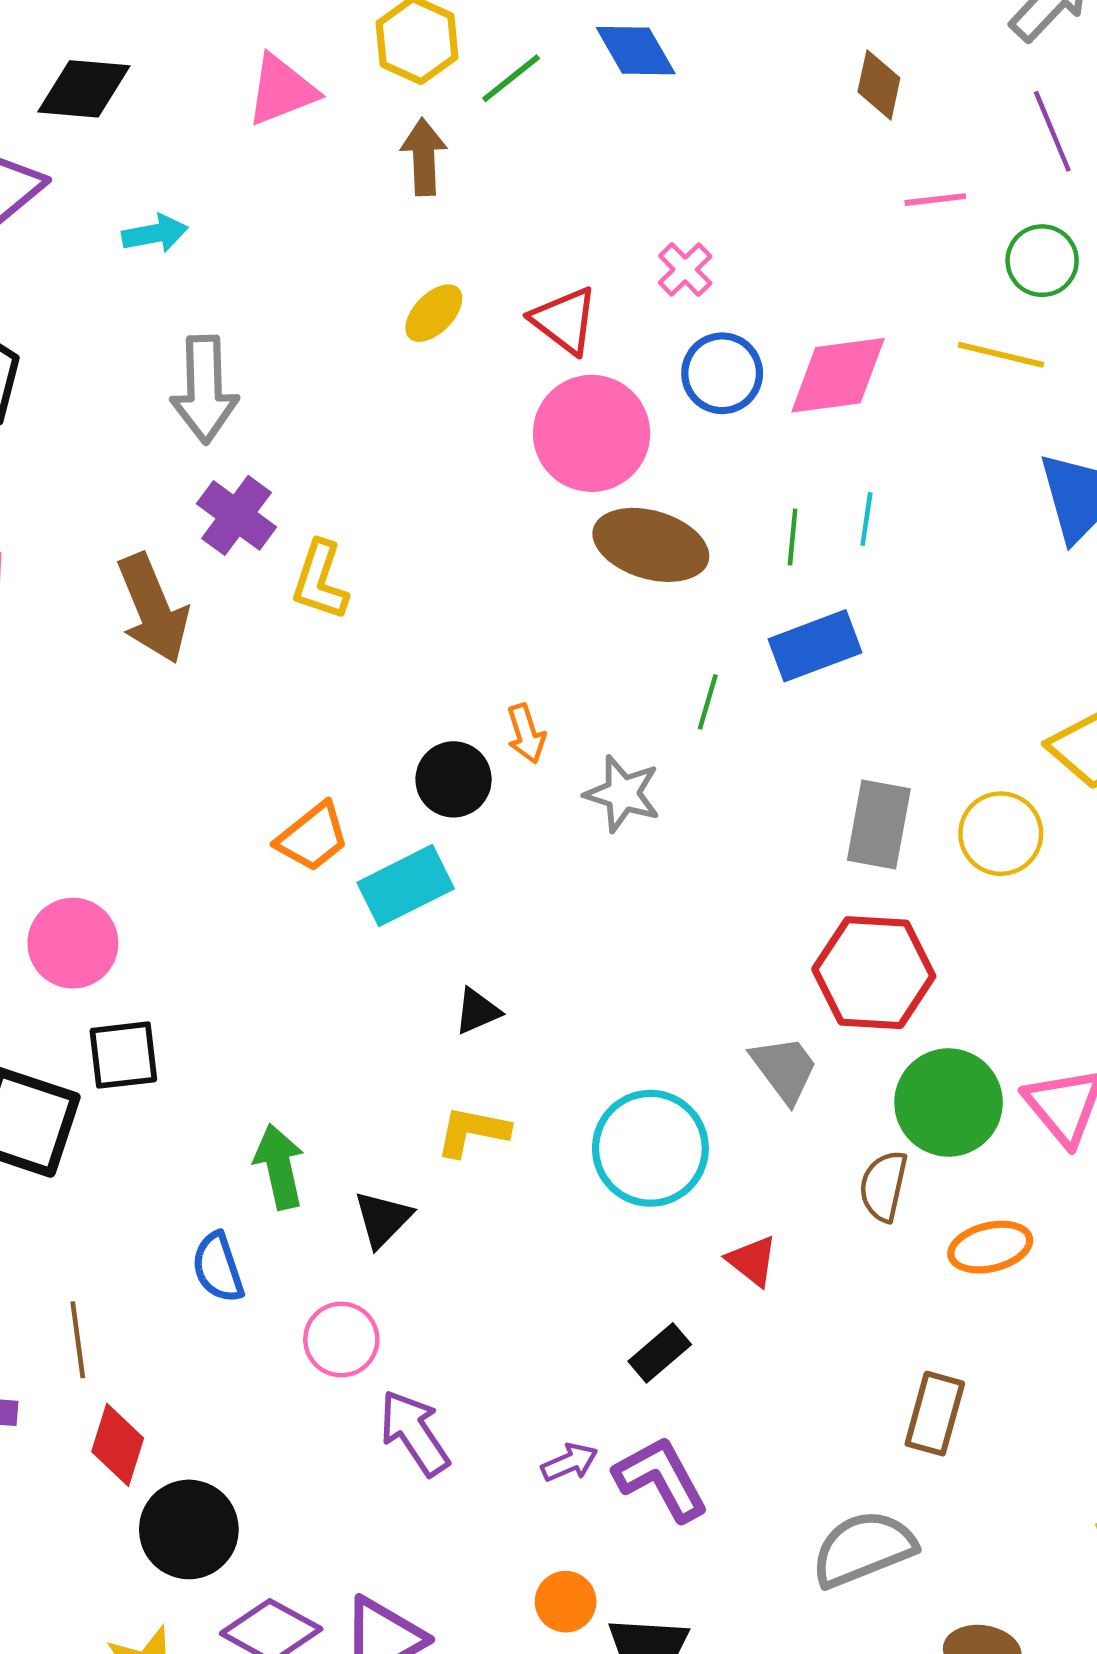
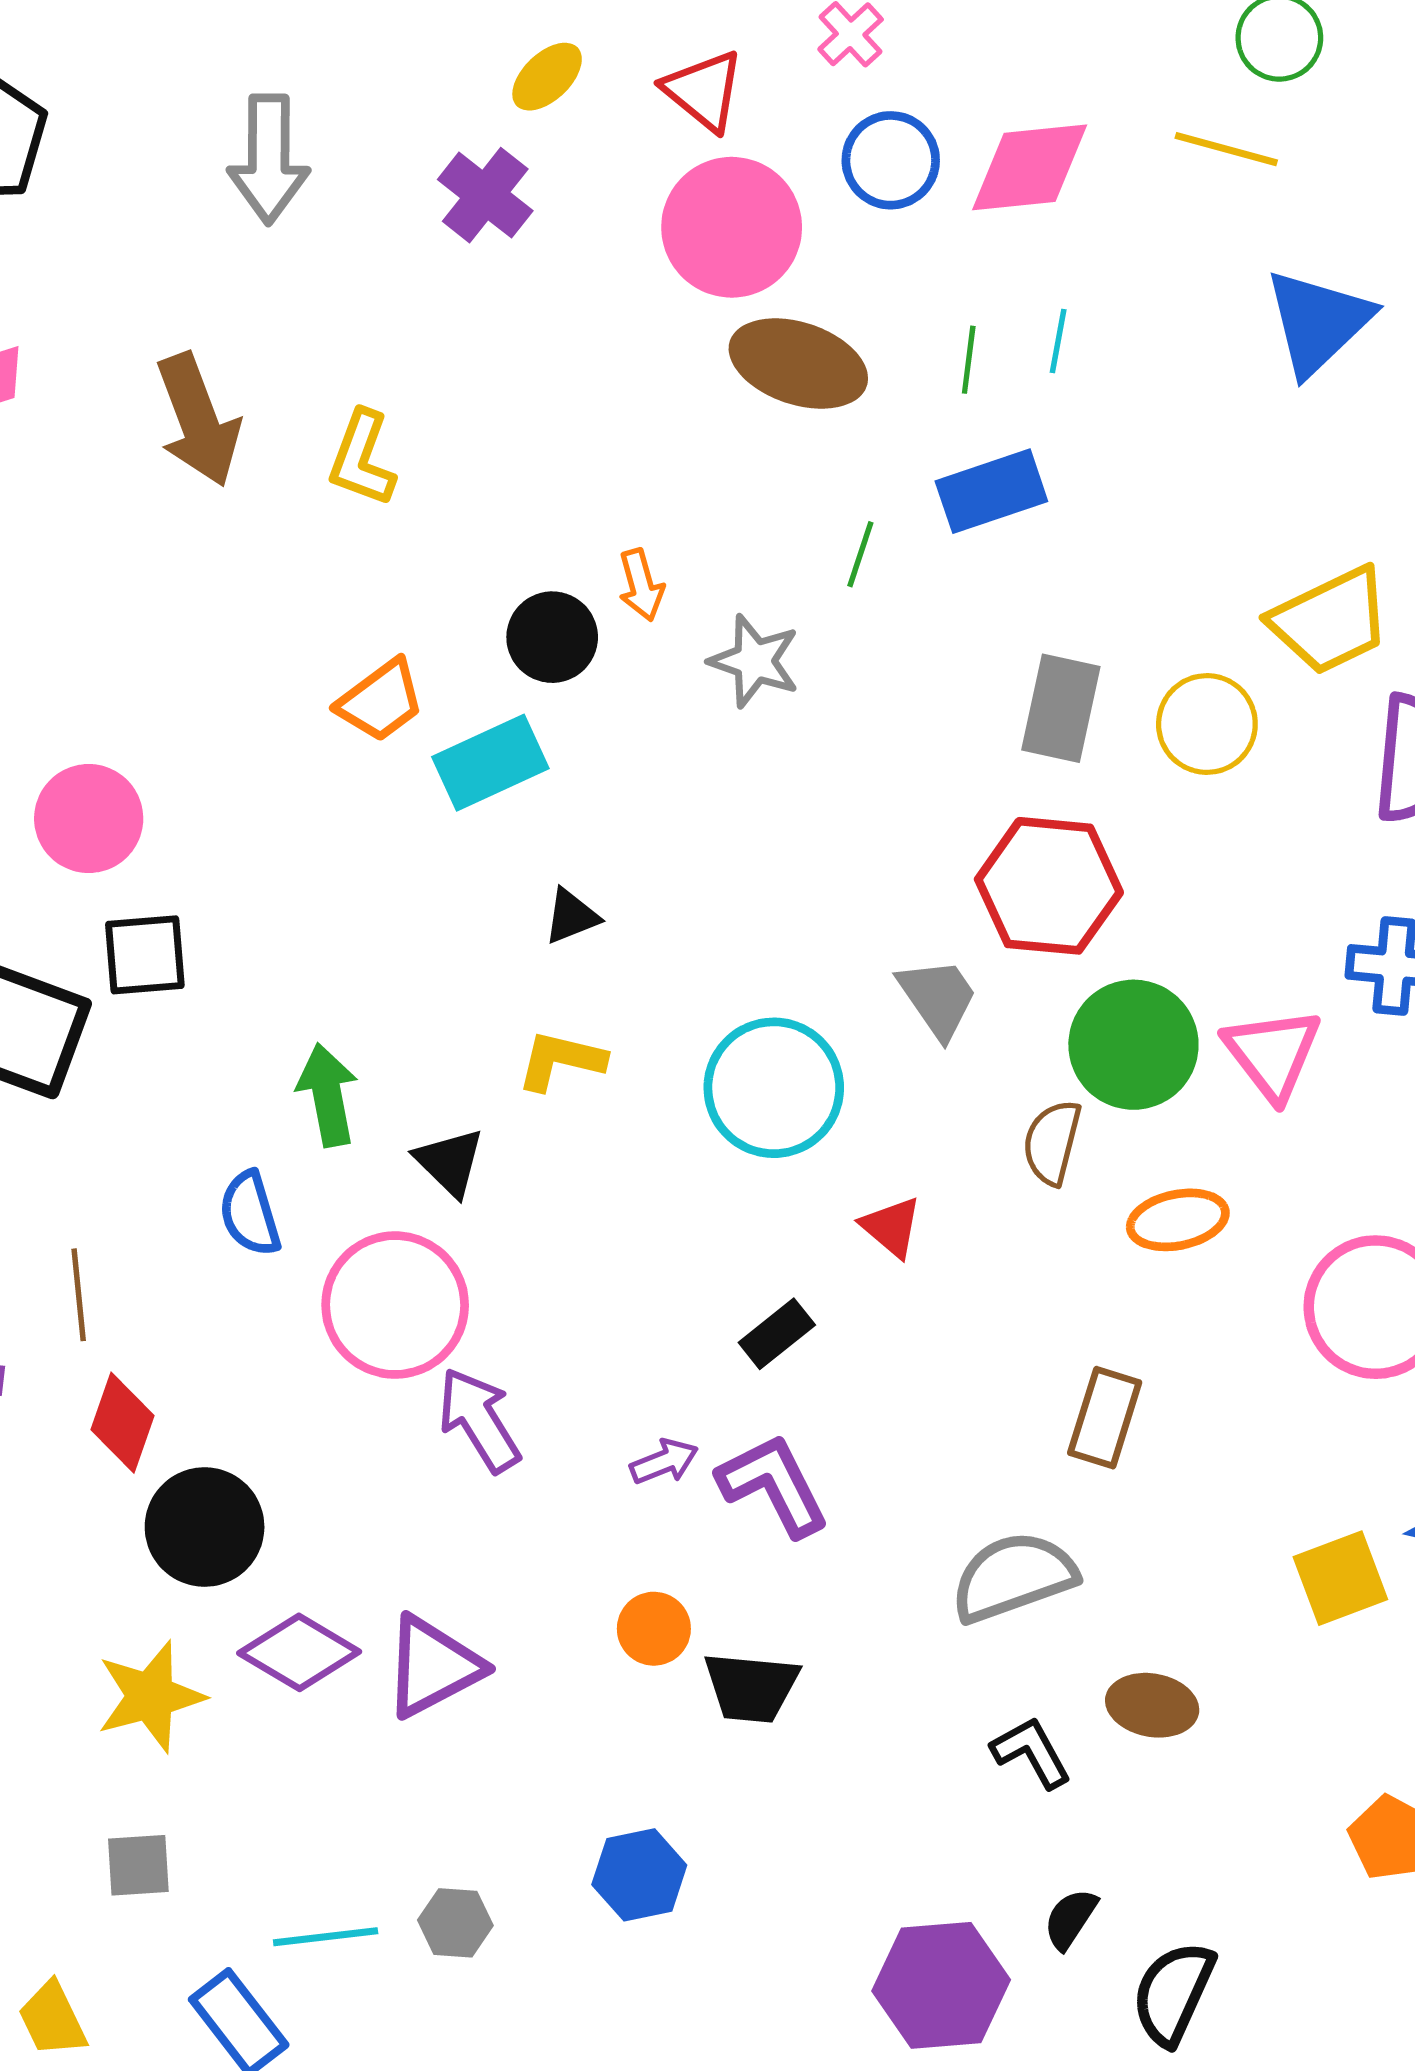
purple cross: (237, 515) -> (485, 195), moved
yellow L-shape: (320, 580) -> (362, 458), moved
black triangle: (383, 1219) -> (450, 1162), turned -32
pink circle: (341, 1339) -> (395, 1305), size x1.6

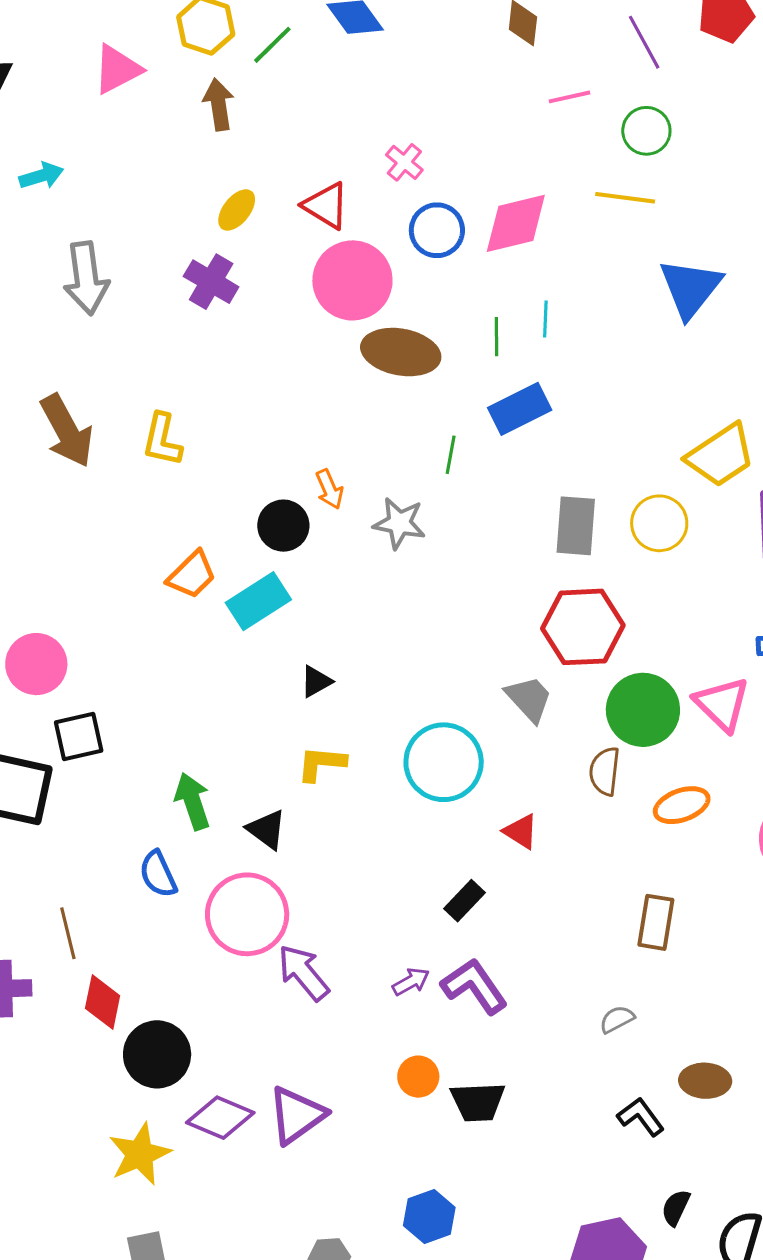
gray semicircle: (1013, 1577) -> (617, 1019), size x0.5

